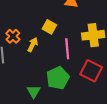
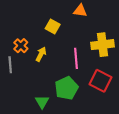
yellow square: (49, 27) -> (53, 27), moved

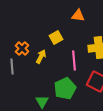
yellow square: (53, 27) -> (56, 38), moved, turned 32

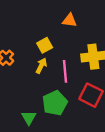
yellow arrow: (41, 57) -> (41, 66), moved

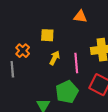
yellow square: (45, 45) -> (47, 35), moved, turned 32

